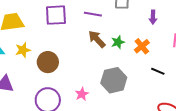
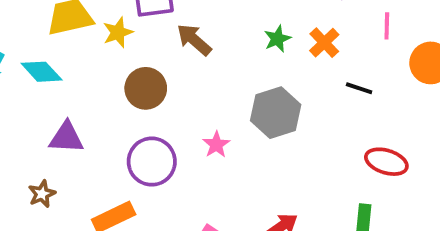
brown arrow: (97, 39) -> (194, 40), moved
yellow star: (23, 50) -> (118, 32), moved

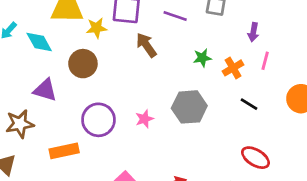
pink line: (387, 26) -> (265, 61), moved
brown circle: (146, 88) -> (83, 64), moved
brown star: (42, 194) -> (20, 124), size x1.5

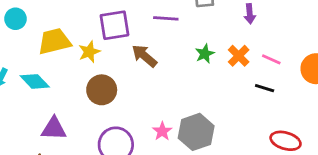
pink line: (265, 61) -> (271, 59), moved, turned -66
brown circle: (83, 64) -> (102, 90), moved
gray hexagon: (189, 107) -> (196, 132), moved

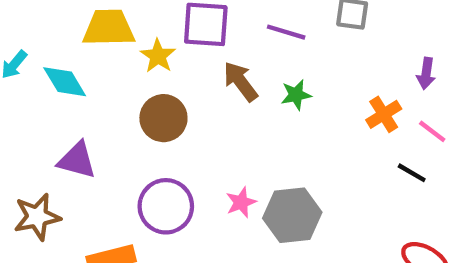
purple arrow: (250, 14) -> (426, 73), moved
yellow star: (89, 52) -> (158, 56), turned -30
green star: (205, 54) -> (296, 95), moved

